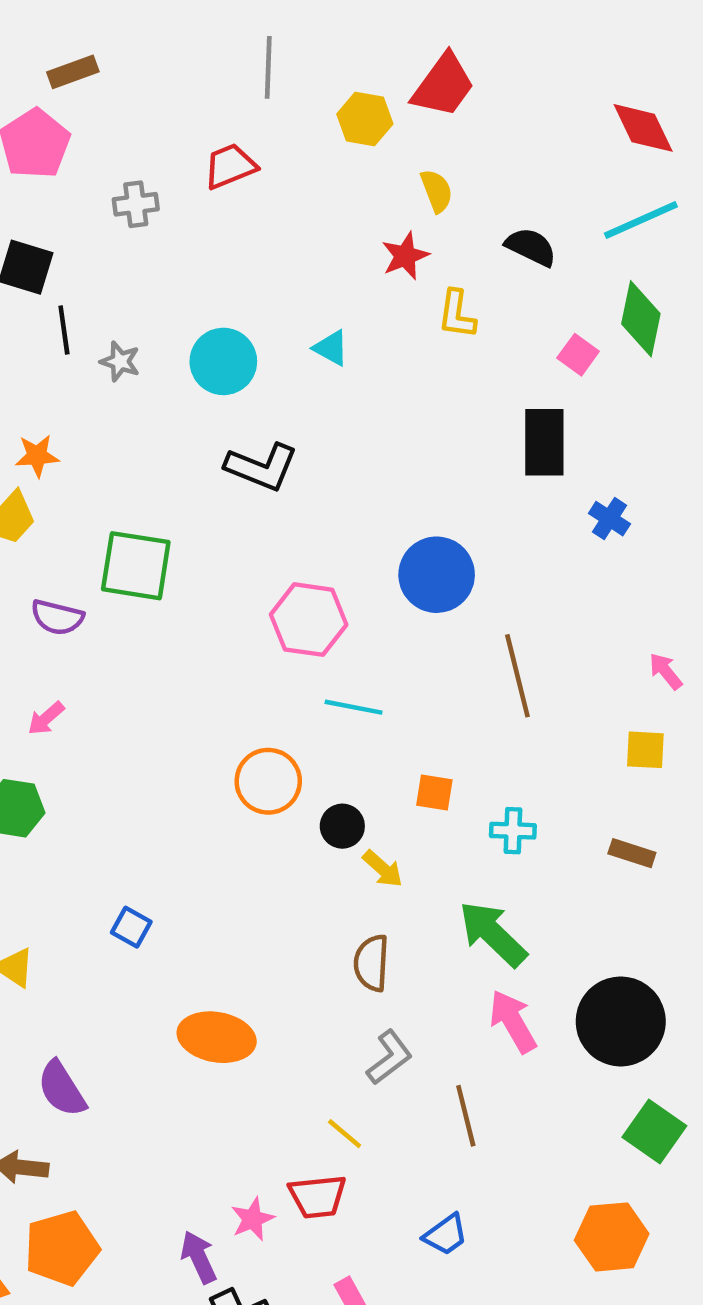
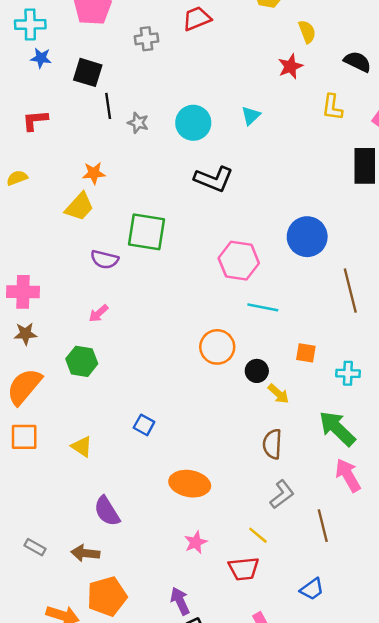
yellow L-shape: (457, 314) -> (332, 107), moved
cyan triangle: (331, 348) -> (251, 116), turned 48
pink star: (253, 1219) -> (196, 542), moved

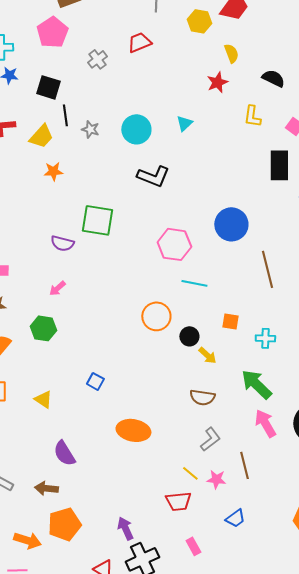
gray cross: (146, 39) -> (97, 59), turned -30
yellow trapezoid: (79, 207) -> (41, 136), moved
brown semicircle: (272, 444) -> (202, 397), turned -85
pink star: (196, 542) -> (216, 479), moved, turned 30

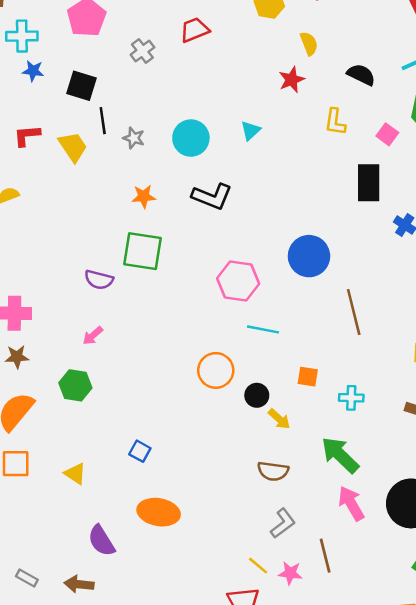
yellow trapezoid: (41, 136) -> (73, 147), turned -76
orange star: (53, 171) -> (144, 196), moved
orange ellipse: (133, 430) -> (159, 512), moved

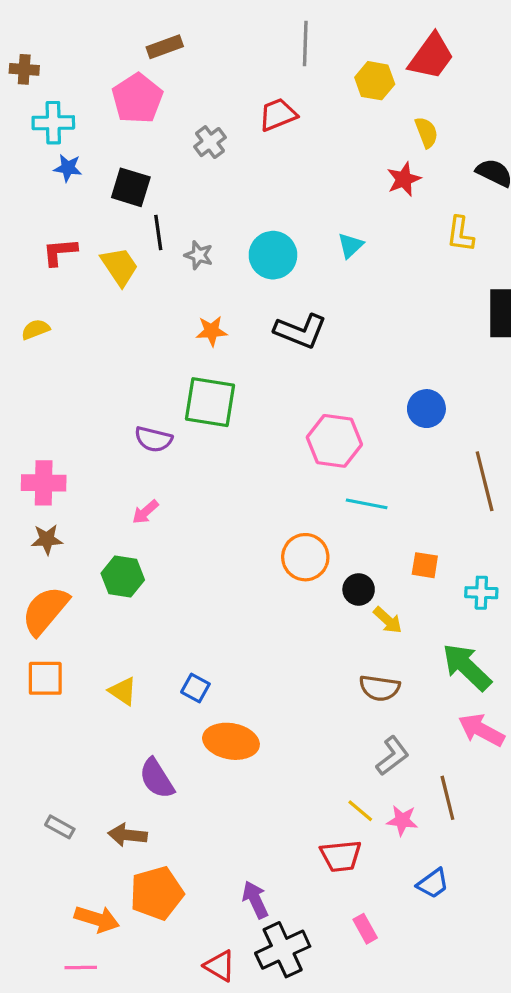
blue circle: (309, 256) -> (426, 409), size x0.7
blue square: (140, 451) -> (195, 688), moved
pink arrow: (351, 503) -> (481, 730), turned -32

